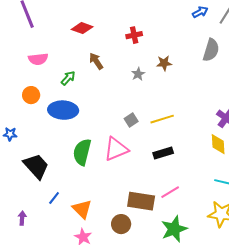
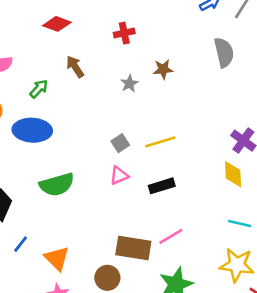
gray semicircle: (211, 50) -> (224, 52), turned -30
pink triangle: (116, 149) -> (119, 175), moved, size x0.6
green semicircle: (82, 152) -> (57, 185), turned -120

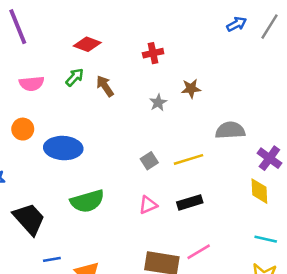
gray semicircle: (224, 52) -> (230, 130), moved, turned -80
green arrow: (39, 89) -> (75, 77), moved
pink triangle: (119, 175) -> (148, 205), moved
blue line: (21, 244) -> (52, 259), turned 42

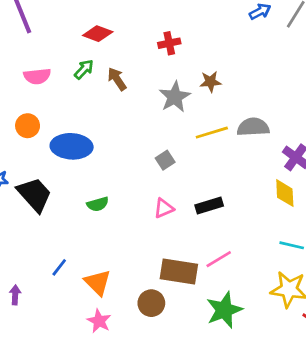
gray star: (158, 102) -> (175, 97), size x1.6
yellow line: (188, 159) -> (212, 133), moved
green semicircle: (87, 201) -> (98, 204), size x0.6
black trapezoid: (29, 219) -> (34, 194), moved
blue line: (52, 259) -> (59, 267), turned -42

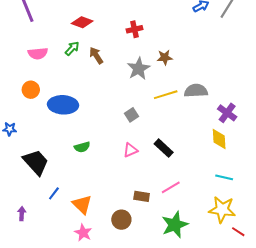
black trapezoid: (34, 194) -> (36, 162), moved
black rectangle: (209, 205) -> (164, 148), turned 60
brown rectangle: (179, 271) -> (142, 196), size x0.6

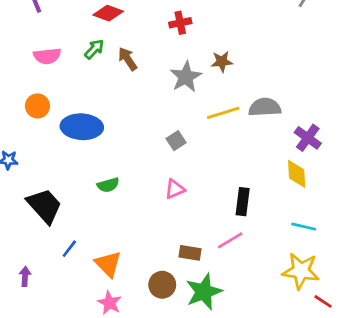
black rectangle: (164, 148) -> (243, 202), moved, turned 54
green star: (175, 225) -> (204, 292), moved

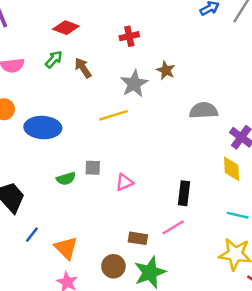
brown star: (222, 62) -> (166, 70), turned 30
yellow line: (223, 113) -> (113, 115), moved
gray square: (176, 141) -> (93, 168), moved, turned 35

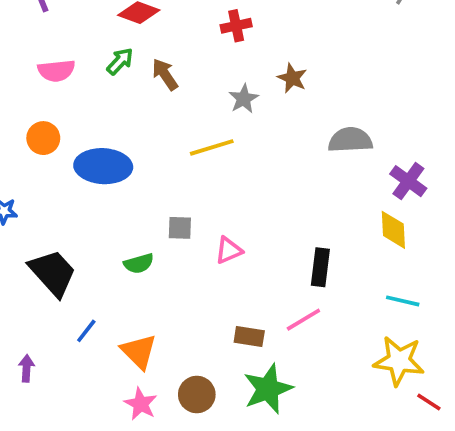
gray star: (134, 84) -> (244, 99), size x0.7
green semicircle: (66, 179) -> (139, 263), moved
brown circle: (113, 266) -> (197, 395), moved

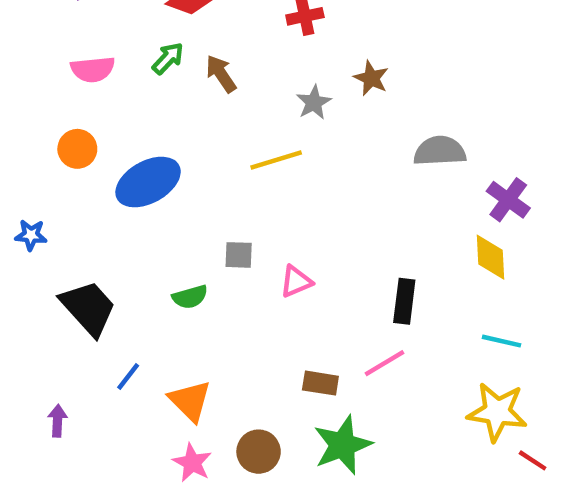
blue ellipse: (103, 166) -> (148, 182), turned -32

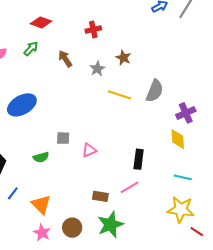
brown arrow: (221, 74) -> (65, 59), moved
gray semicircle: (440, 151) -> (155, 91), turned 115
yellow line: (276, 160) -> (119, 95), moved, turned 35
purple cross: (508, 200) -> (186, 113), turned 30

